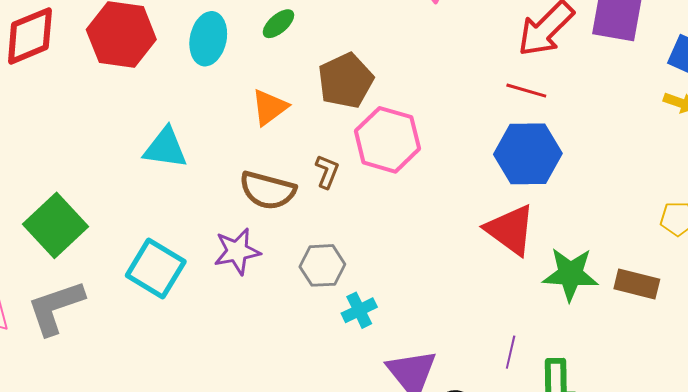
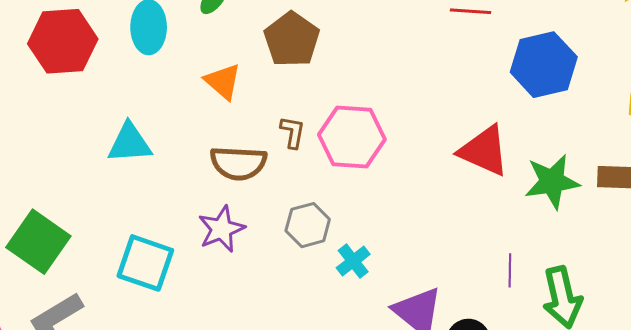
orange triangle: (269, 107) -> (223, 81), turned -30
pink hexagon: (387, 140) -> (352, 137), moved
blue hexagon: (528, 154) -> (544, 65), moved

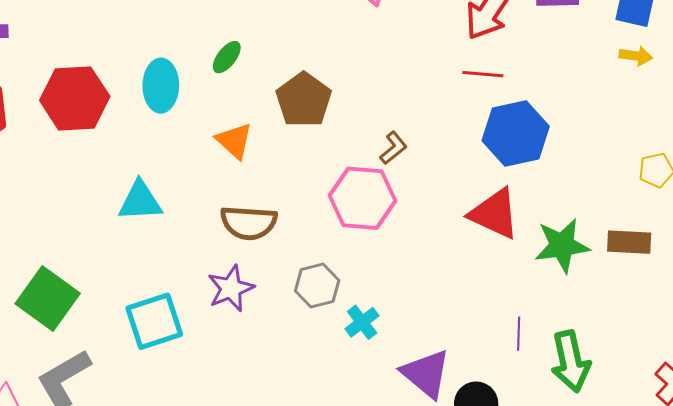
blue hexagon: (544, 65) -> (516, 134), moved
brown L-shape: (293, 132) -> (393, 148), moved, turned 40
cyan square: (145, 263) -> (154, 321), turned -38

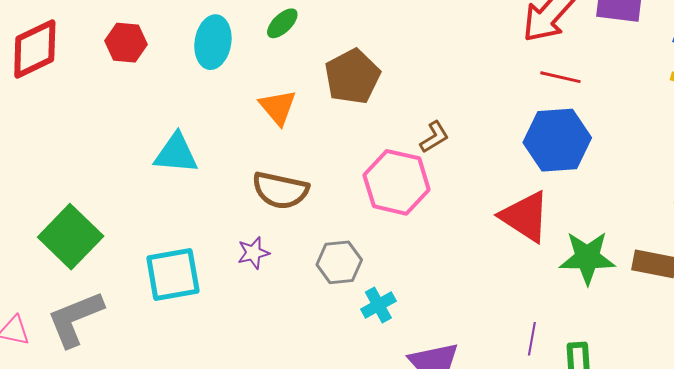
red line: (483, 74) -> (560, 77), moved
red hexagon: (75, 98) -> (126, 43), size x0.6
purple star: (231, 288) -> (253, 253), size x0.7

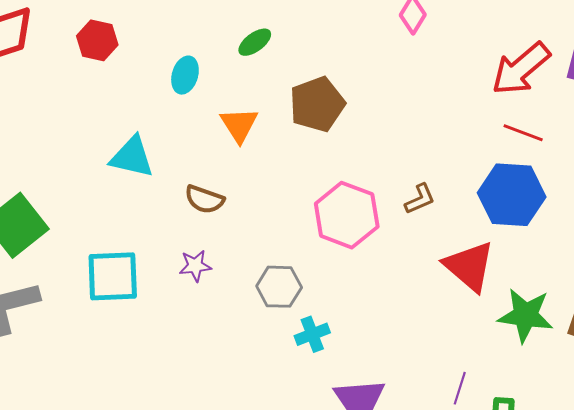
cyan ellipse: (213, 42) -> (185, 75), moved, size x0.7
brown L-shape: (434, 137) -> (420, 199), moved
brown semicircle: (280, 190) -> (204, 199), moved, size x0.7

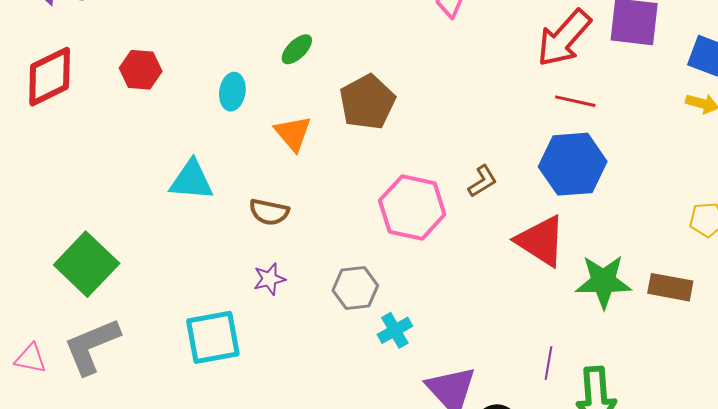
cyan square: (113, 276) -> (213, 337), moved

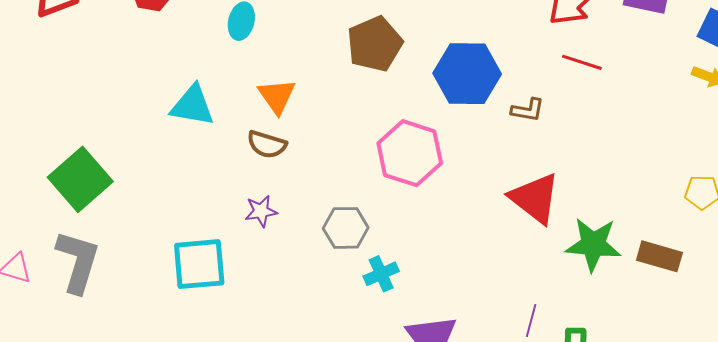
orange triangle: (293, 133) -> (277, 96), moved
blue hexagon: (573, 164) -> (467, 74), moved
brown L-shape: (482, 181) -> (528, 110), moved, turned 36
gray L-shape: (92, 346) -> (78, 262), turned 124

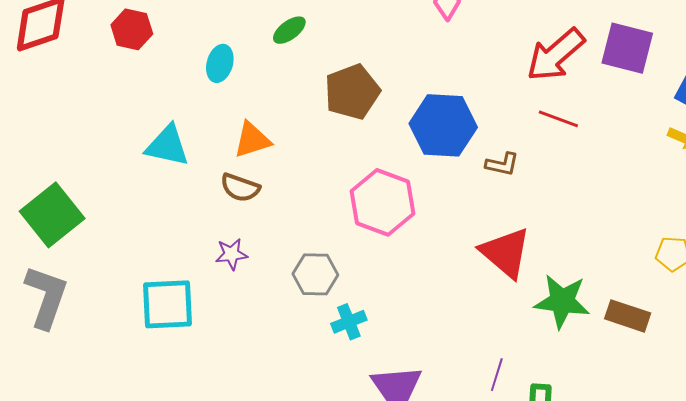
orange triangle: (277, 96) -> (252, 140), turned 45

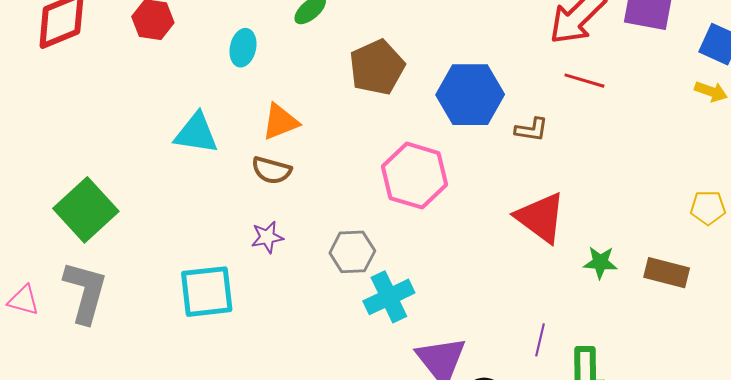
green star: (562, 301) -> (600, 262), size x0.6
cyan cross: (349, 322) -> (389, 297), size x1.4

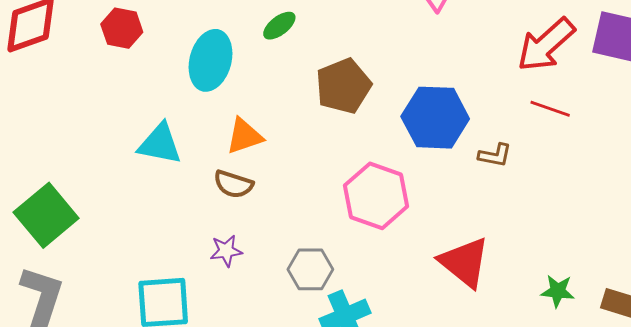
cyan ellipse: (243, 48) -> (211, 60), size x1.6
red triangle: (541, 218) -> (464, 262), moved

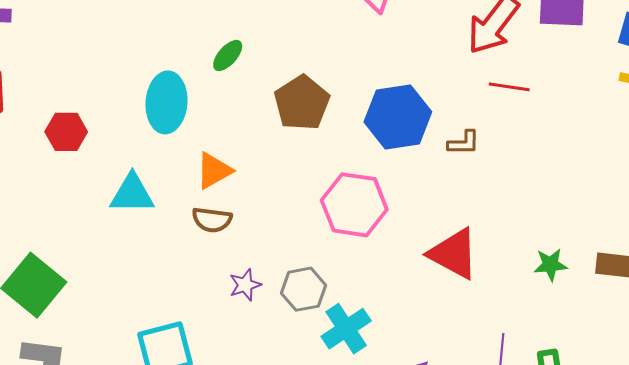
red hexagon: (122, 28) -> (66, 132), moved
purple star: (226, 251) -> (245, 285), moved

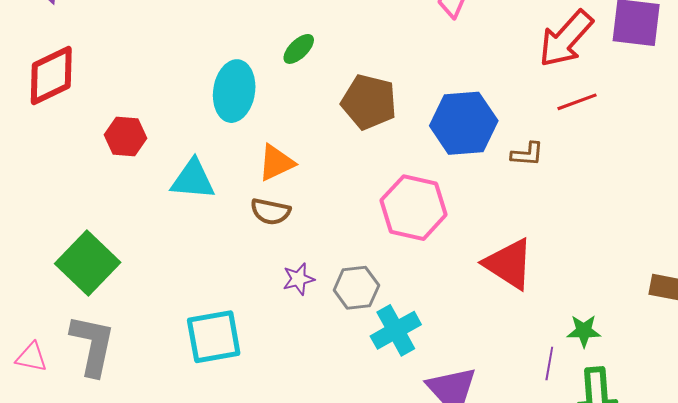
red line: (509, 87) -> (577, 102), turned -33
brown pentagon: (302, 103) -> (369, 102), turned -30
red hexagon: (66, 132) -> (125, 137), moved
green star: (550, 265) -> (584, 331), moved

